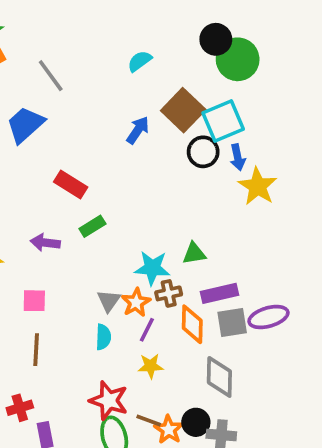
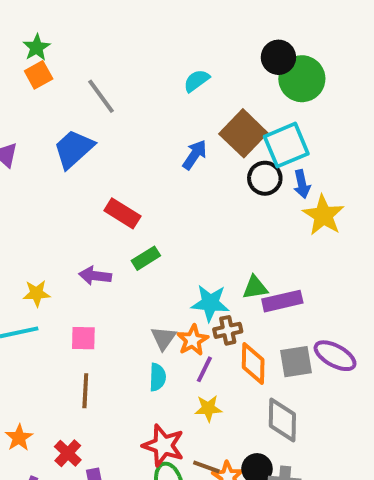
purple rectangle: (219, 293) -> (282, 301), moved
purple ellipse: (268, 317) -> (335, 356), turned 45
red cross: (20, 408) -> (68, 453), turned -30

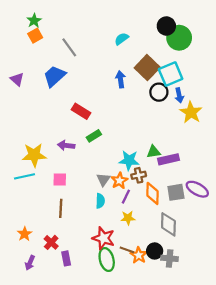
blue arrow: (195, 155) -> (120, 79), turned -42
yellow star: (37, 293) -> (34, 155), size x1.6

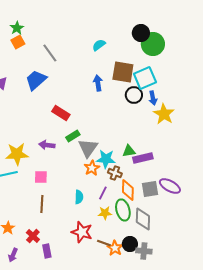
brown square: (147, 68) -> (123, 72), turned -35
brown cross: (139, 175) -> (115, 173), turned 32
gray triangle: (103, 180) -> (88, 148), moved, size x1.5
orange star: (119, 181) -> (92, 168), moved
green ellipse: (107, 260) -> (123, 210), moved

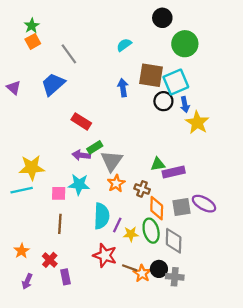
black circle: (141, 33) -> (162, 18), moved
purple arrow: (47, 145) -> (81, 155), moved
cyan star: (106, 159) -> (79, 184), moved
purple line: (103, 193) -> (117, 225), moved
cyan semicircle: (79, 197) -> (102, 216), size x1.6

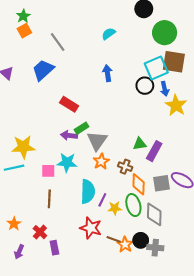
brown square: (151, 75) -> (174, 62), moved
purple rectangle: (174, 172) -> (154, 151), turned -48

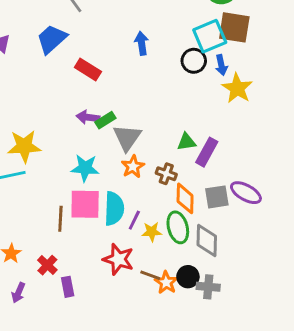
red rectangle: (69, 104) -> (88, 69), moved
purple arrow: (69, 135) -> (88, 117), moved
pink square: (48, 171) -> (85, 204), moved, size x1.6

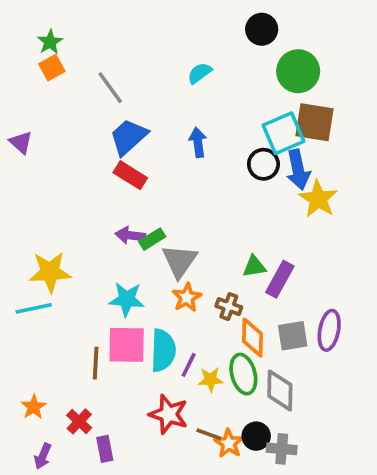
blue trapezoid: (52, 39) -> (128, 137), moved
blue arrow: (221, 65) -> (298, 170), size x1.5
purple ellipse: (246, 193) -> (329, 330), turned 72

